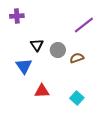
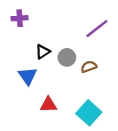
black triangle: (37, 45) -> (43, 52), turned 32
cyan square: (77, 98) -> (89, 113), size x1.5

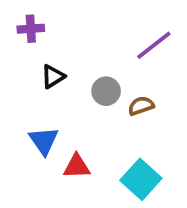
black triangle: (43, 52) -> (53, 76), moved
blue triangle: (28, 76) -> (44, 141), moved

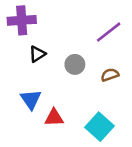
purple cross: (31, 29) -> (22, 20), size x1.5
brown semicircle: (141, 106) -> (110, 75), moved

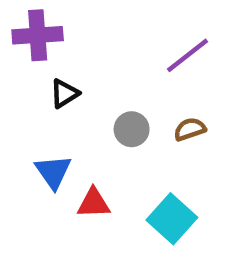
gray circle: (75, 64) -> (132, 129), moved

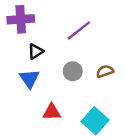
purple line: (188, 55) -> (79, 30), moved
blue triangle: (53, 172) -> (29, 79), moved

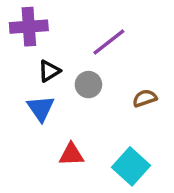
gray circle: (73, 71) -> (88, 85), moved

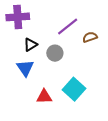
brown semicircle: (145, 98) -> (90, 37), moved
cyan square: (131, 166) -> (74, 89), moved

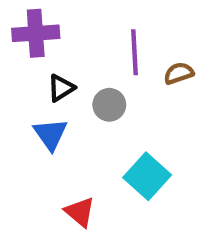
purple line: (68, 27) -> (135, 52), turned -55
red triangle: (44, 97) -> (80, 212), moved, turned 42

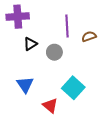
blue triangle: (50, 134) -> (25, 85), moved
red triangle: (80, 212) -> (50, 106), moved

